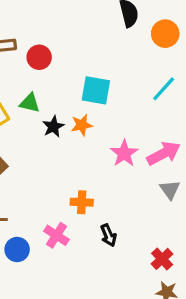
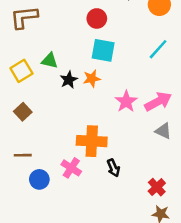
red circle: (39, 57) -> (97, 18), moved
gray triangle: (170, 190) -> (163, 131), turned -30
orange cross: (82, 202) -> (92, 141), size x1.6

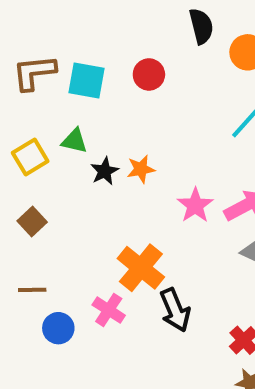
cyan square: (103, 50) -> (87, 81), moved
orange cross: (92, 141) -> (141, 268), turned 36
black arrow: (113, 168) -> (175, 310), size x1.5

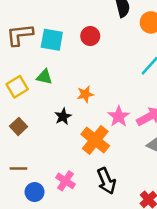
black star: (105, 171) -> (63, 116), moved
orange cross: (141, 268) -> (95, 140), moved

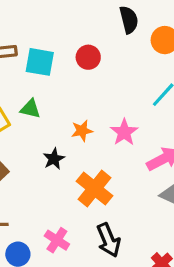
pink star: (119, 116) -> (124, 132), moved

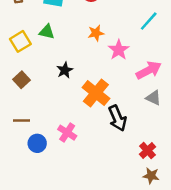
orange star: (82, 131) -> (96, 33), moved
black arrow: (109, 240) -> (117, 118), moved

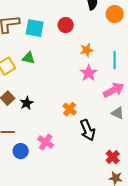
cyan line: (149, 21) -> (115, 60), moved, turned -42
orange star: (96, 33) -> (87, 50), moved
black star: (65, 70) -> (27, 103), moved
orange cross: (96, 93) -> (70, 109), size x0.6

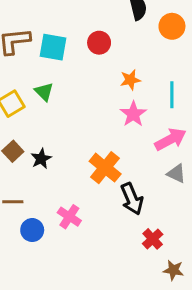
green triangle: (29, 58) -> (44, 92), turned 32
orange cross: (70, 109) -> (105, 168), size x1.5
red cross: (113, 157) -> (153, 239), moved

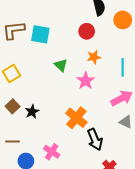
red circle: (99, 43) -> (87, 31), moved
green triangle: (44, 92) -> (61, 65), moved
pink star: (133, 114) -> (86, 81), moved

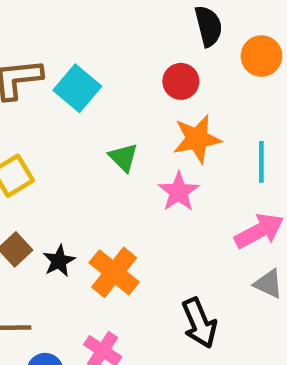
cyan square: (40, 34) -> (77, 88), turned 30
orange star: (94, 57) -> (197, 139), size x1.5
orange cross: (76, 118) -> (114, 272), moved

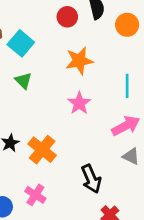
red circle: (181, 81) -> (67, 17), moved
orange star: (197, 139) -> (79, 61), moved
green triangle: (123, 157) -> (23, 81), moved

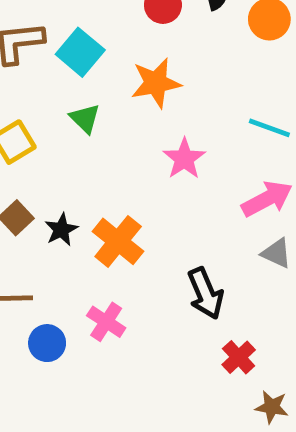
orange star: (79, 61) -> (156, 83), moved
cyan line: (127, 86) -> (269, 128), turned -70

